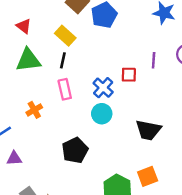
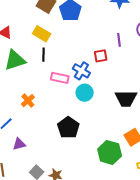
pink rectangle: (65, 89) -> (60, 78), moved, turned -54

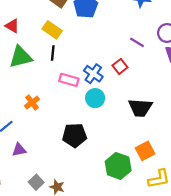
purple line: (119, 40) -> (137, 42), turned -56
red square: (101, 56) -> (120, 66), moved, turned -32
black pentagon: (68, 128) -> (75, 135), turned 30

